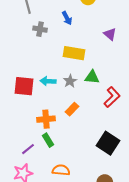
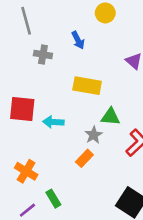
gray star: (70, 81) -> (94, 135), moved
red square: (24, 86) -> (22, 109), moved
orange cross: (46, 119) -> (26, 171), moved, turned 36

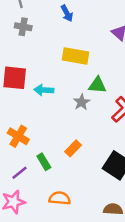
gray cross: (43, 55) -> (23, 27), moved
orange rectangle: (84, 158) -> (73, 148), moved

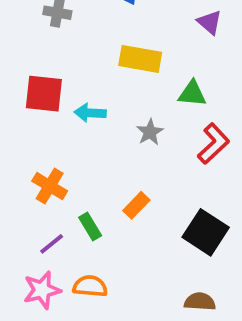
green triangle: (97, 85) -> (192, 94), moved
orange semicircle: (60, 198) -> (90, 286), moved

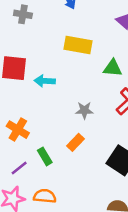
gray star: (150, 132) -> (84, 110), moved, turned 30

